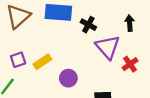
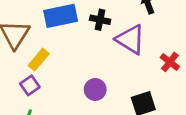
yellow rectangle: (42, 62) -> (39, 60), moved
red cross: (130, 64) -> (170, 62), moved

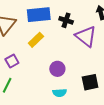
yellow rectangle: (39, 60) -> (36, 40), moved

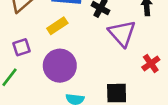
purple circle: (57, 69) -> (60, 66), moved, size x1.6

